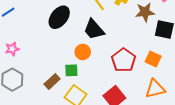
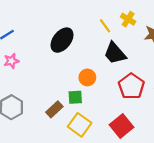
black trapezoid: (94, 29) -> (115, 53), moved
pink star: (12, 49) -> (11, 61), moved

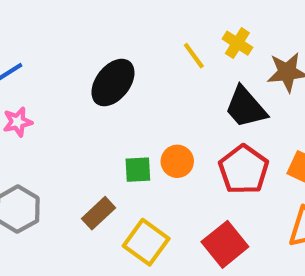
black trapezoid: (115, 53) -> (246, 107), moved
orange circle: (87, 77) -> (177, 161), moved
green square: (75, 97) -> (138, 170), moved

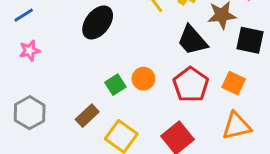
green square: (138, 170) -> (115, 85), turned -30

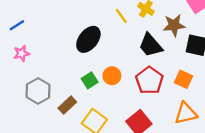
black ellipse: (98, 22) -> (88, 39), moved
gray hexagon: (30, 113) -> (38, 91), moved

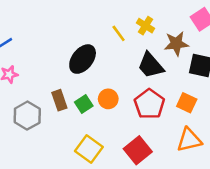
brown rectangle: (67, 105) -> (59, 100), moved, turned -66

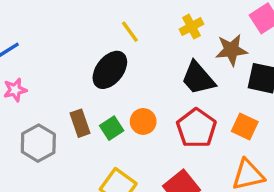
yellow cross: (146, 26) -> (191, 27), turned 30
yellow line: (119, 33) -> (130, 32), moved

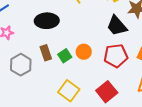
black ellipse: (110, 70) -> (47, 21), moved, turned 50
red pentagon: (196, 128) -> (116, 56), turned 30

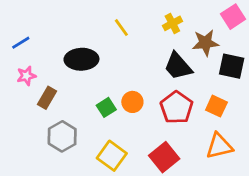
brown rectangle: (46, 53) -> (47, 98), moved, turned 49
red pentagon: (116, 56) -> (177, 107), turned -30
gray hexagon: (21, 65) -> (62, 136), moved

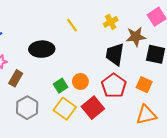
black trapezoid: (178, 66) -> (115, 54), turned 50
yellow square: (112, 156) -> (65, 109), moved
red square: (164, 157) -> (93, 108), moved

